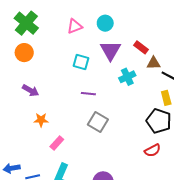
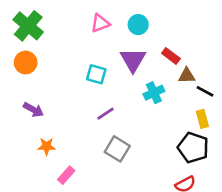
cyan circle: (105, 23) -> (138, 25), moved
pink triangle: (75, 26) -> (100, 23), moved
purple line: (88, 94) -> (105, 114), turned -40

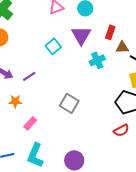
red rectangle: (171, 56) -> (110, 32), turned 72
cyan square: (96, 74) -> (53, 46), turned 35
purple line: (105, 114) -> (29, 76), moved

